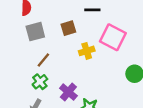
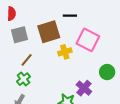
brown square: (68, 28) -> (49, 32), size x1.6
purple cross: (68, 92) -> (84, 88), moved

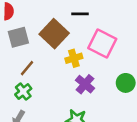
brown square: (49, 32) -> (54, 34), turned -30
purple cross: (84, 88) -> (85, 84), moved

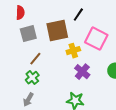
black line: (80, 14) -> (78, 15), turned -56
brown square: (54, 34) -> (57, 31), turned 35

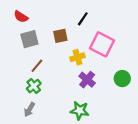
red semicircle: (20, 13) -> (21, 17), turned 120
brown square: (57, 31) -> (60, 36), size x0.6

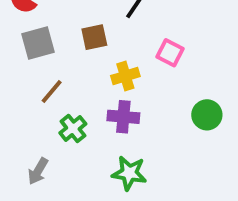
pink square: (102, 44) -> (170, 53), size x0.6
purple cross: (87, 80) -> (123, 117), moved, turned -35
green cross: (34, 86) -> (73, 128), moved

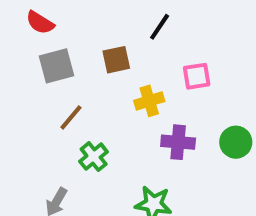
pink square: (170, 53) -> (197, 76), turned -36
purple cross: (123, 117) -> (178, 142), moved

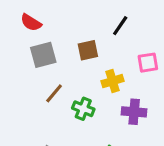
green cross: (94, 157) -> (83, 109), moved, turned -30

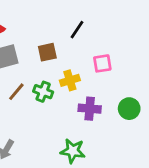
green cross: (83, 109) -> (43, 92), moved

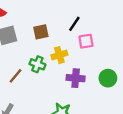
black line: (77, 30) -> (74, 24), moved
brown line: (16, 92) -> (15, 76), moved

